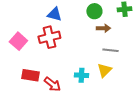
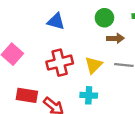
red cross: (49, 37) -> (60, 63), moved
yellow triangle: (104, 70) -> (94, 65), moved

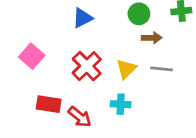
blue triangle: (56, 21) -> (82, 18), turned -42
red cross: (60, 63) -> (87, 66), turned -30

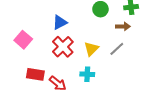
blue triangle: (82, 18) -> (60, 22), moved
brown arrow: (152, 38) -> (123, 26), moved
gray line: (162, 69) -> (117, 49), turned -49

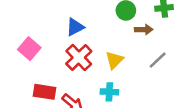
brown arrow: (123, 26) -> (144, 30), moved
gray line: (117, 49) -> (158, 60), moved

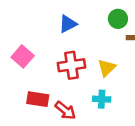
blue triangle: (75, 27) -> (68, 24), moved
red cross: (79, 58) -> (72, 65), turned 36

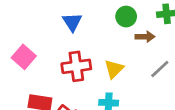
blue triangle: (68, 24) -> (72, 22), turned -36

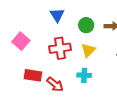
green circle: (126, 17) -> (86, 25), moved

